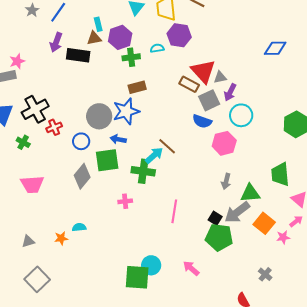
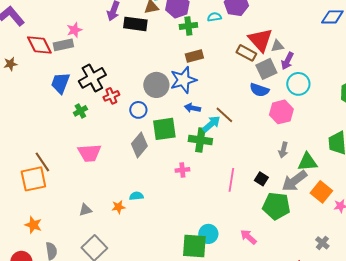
blue arrow: (118, 139) -> (192, 108), moved
green cross: (23, 142) -> (80, 111), turned 32
black square: (215, 218) -> (261, 179), moved

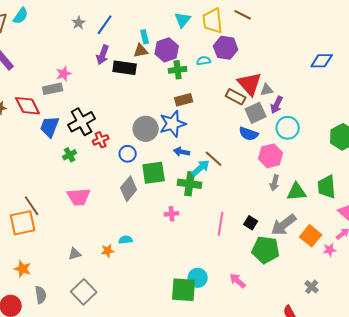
red diamond: (39, 45) -> (28, 106), moved
gray arrow: (283, 150) -> (275, 183), moved
green triangle: (307, 162) -> (297, 192), moved

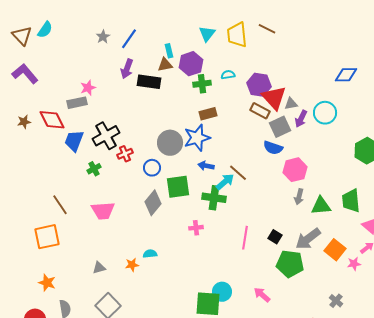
purple hexagon: (226, 48) -> (259, 85), moved
cyan circle: (288, 128) -> (325, 113), moved
brown line: (32, 206) -> (60, 205), moved

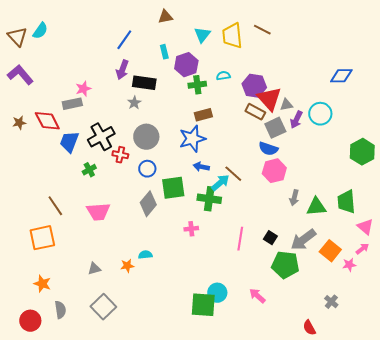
gray star: (103, 37) -> (134, 103), moved
brown triangle: (165, 65) -> (165, 17), moved
gray circle: (170, 143) -> (146, 137), moved
red cross: (125, 154) -> (120, 155), turned 35
pink hexagon: (295, 170) -> (274, 171), moved

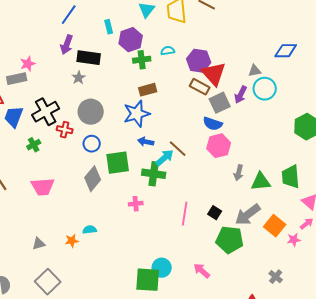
gray triangle: (286, 105) -> (255, 71), moved

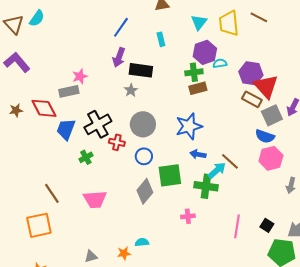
purple hexagon: (131, 40) -> (205, 52), moved
brown rectangle: (148, 90) -> (198, 88), moved

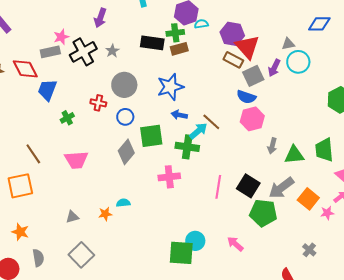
black rectangle: (141, 70) -> (152, 43), moved
black cross: (98, 124) -> (83, 52), moved
pink cross: (188, 216) -> (169, 177), size x1.5
black square: (267, 225) -> (248, 186), size x1.6

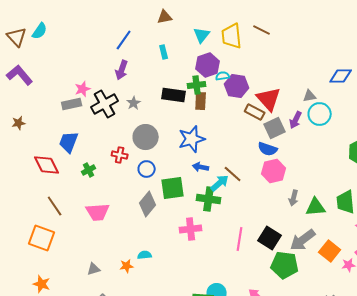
purple hexagon: (232, 34) -> (237, 86), moved
brown rectangle: (179, 49) -> (201, 101), turned -72
red diamond: (25, 69) -> (47, 165), moved
orange square: (20, 186) -> (42, 238), turned 32

